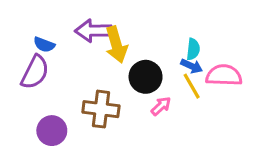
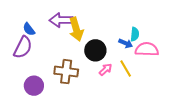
blue semicircle: (44, 45) -> (29, 29), turned 32
cyan semicircle: (193, 49) -> (135, 34), moved
yellow line: (192, 86) -> (126, 69), moved

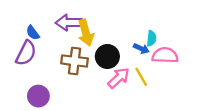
pink arrow: (105, 70) -> (119, 78), size x1.5
brown cross: (66, 72) -> (75, 61), moved

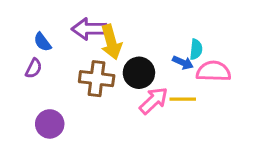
purple semicircle: (26, 53) -> (34, 68), size x0.6
yellow line: (141, 77) -> (183, 99), turned -60

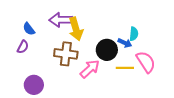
pink semicircle: (214, 71) -> (146, 62), moved, turned 55
black circle: (139, 73) -> (107, 50), moved
pink arrow: (154, 101) -> (90, 69), moved

